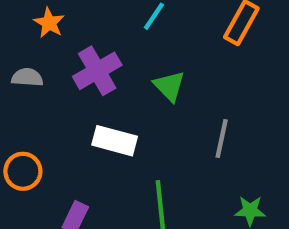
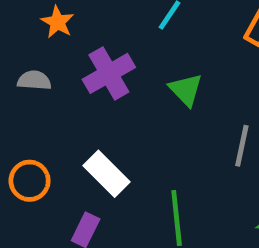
white rectangle: (115, 141) -> (107, 174), moved, turned 30

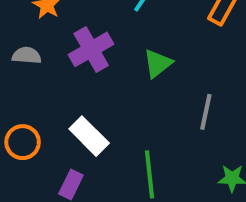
green triangle: (186, 90) -> (158, 64), turned 36

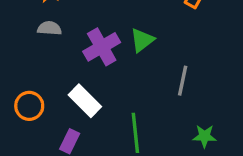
purple cross: (91, 49) -> (102, 47), moved
gray semicircle: (27, 55) -> (49, 28), moved

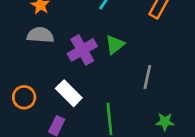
gray semicircle: (49, 28) -> (40, 35), size x1.4

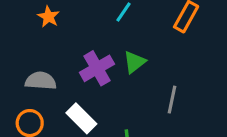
gray semicircle: (40, 35) -> (41, 81), moved

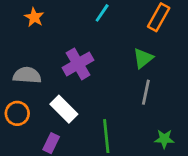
green triangle: (135, 62) -> (143, 58), moved

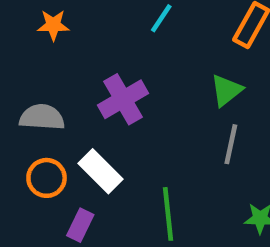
orange star: (34, 17) -> (53, 25), turned -30
orange circle: (17, 113) -> (47, 178), moved

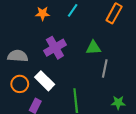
orange star: (53, 25) -> (43, 13), moved
green triangle: (226, 90) -> (93, 48), moved, turned 35

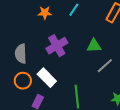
gray semicircle: (18, 56) -> (21, 54), turned -96
gray line: (105, 68) -> (105, 66), turned 36

